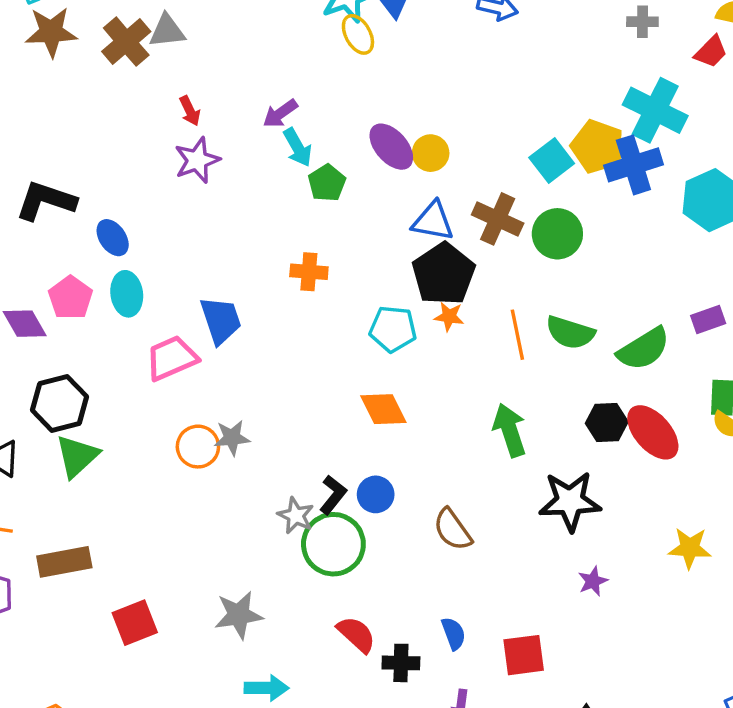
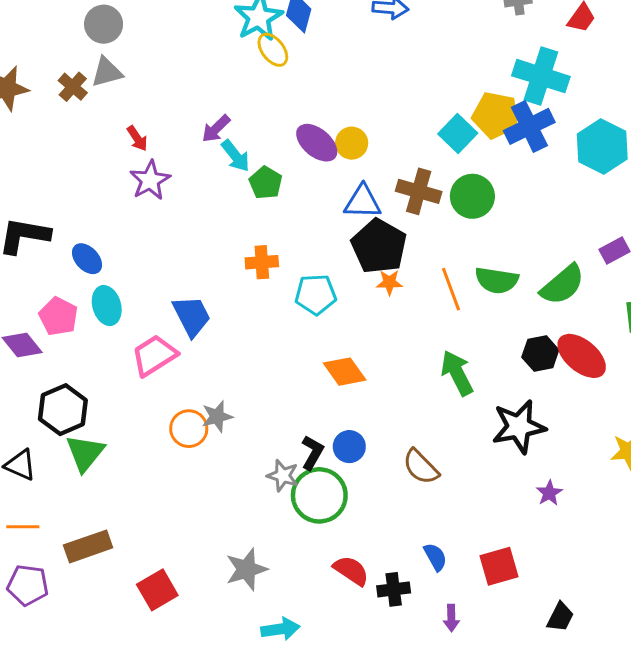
brown cross: (126, 42) -> (73, 87), size x0.7
cyan pentagon: (393, 329) -> (316, 294), moved

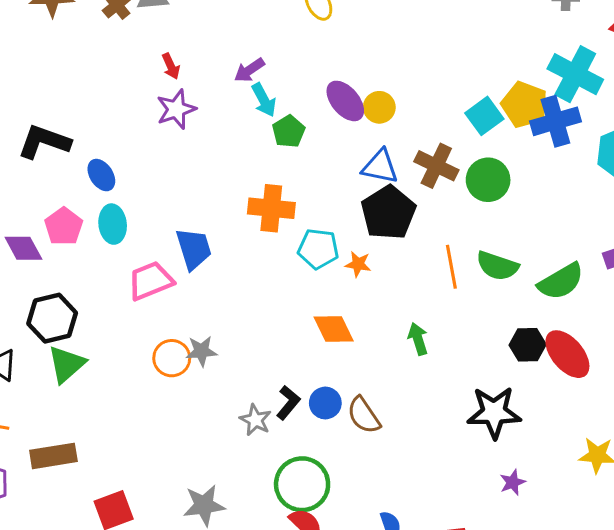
orange cross: (262, 262) -> (271, 208), size x1.4
orange star: (389, 282) -> (358, 264), moved
green arrow: (457, 373) -> (418, 339), moved, size x0.7
brown semicircle: (421, 467) -> (364, 415), moved
green circle: (319, 495) -> (302, 484), moved

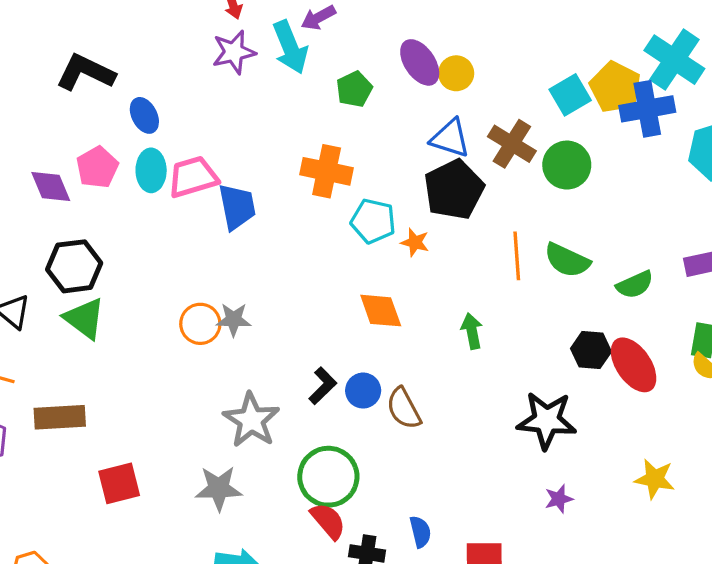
cyan arrow: (264, 100) -> (290, 47), moved, size x1.4
pink trapezoid: (150, 281) -> (193, 177), moved
green semicircle: (561, 281) -> (635, 285), size x0.7
green triangle: (66, 364) -> (84, 318), turned -48
gray star: (255, 420) -> (251, 420), moved, size x1.6

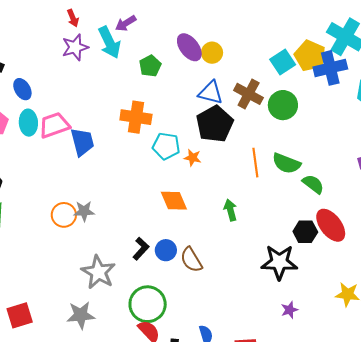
green semicircle: (635, 285) -> (313, 184), moved, turned -115
black hexagon: (591, 350) -> (305, 232), moved

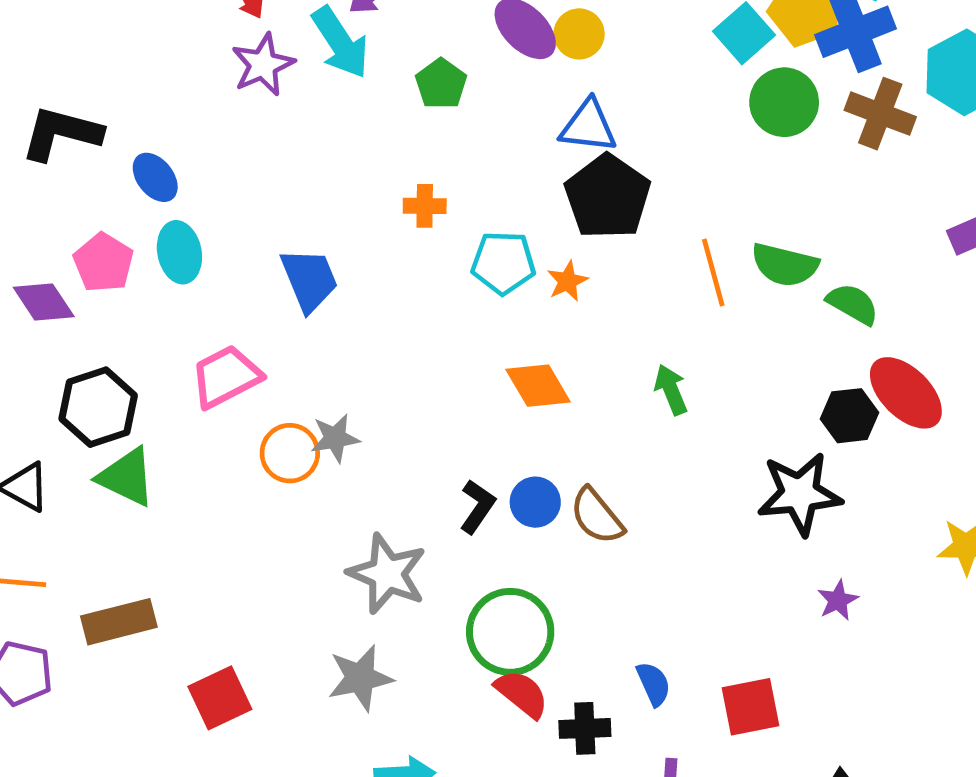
brown cross: (249, 94) -> (880, 114), moved
green circle: (283, 105) -> (784, 102), moved
orange cross: (136, 117) -> (425, 206), size x0.6
pink trapezoid: (54, 125) -> (226, 377), moved
orange star: (193, 158) -> (567, 281), turned -30

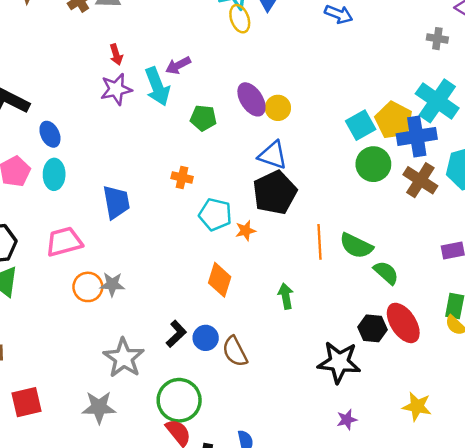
green pentagon: (441, 84) -> (203, 118), turned 30
orange diamond: (538, 386) -> (220, 280), turned 36

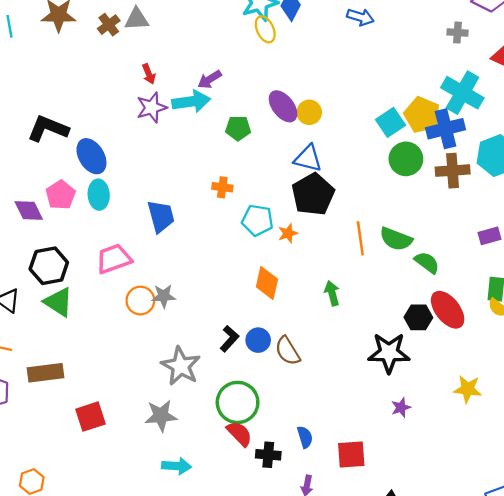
cyan arrow: (157, 87) -> (191, 102), turned -72
blue ellipse: (50, 134) -> (91, 156), size x1.4
brown cross: (420, 180) -> (453, 171), turned -32

